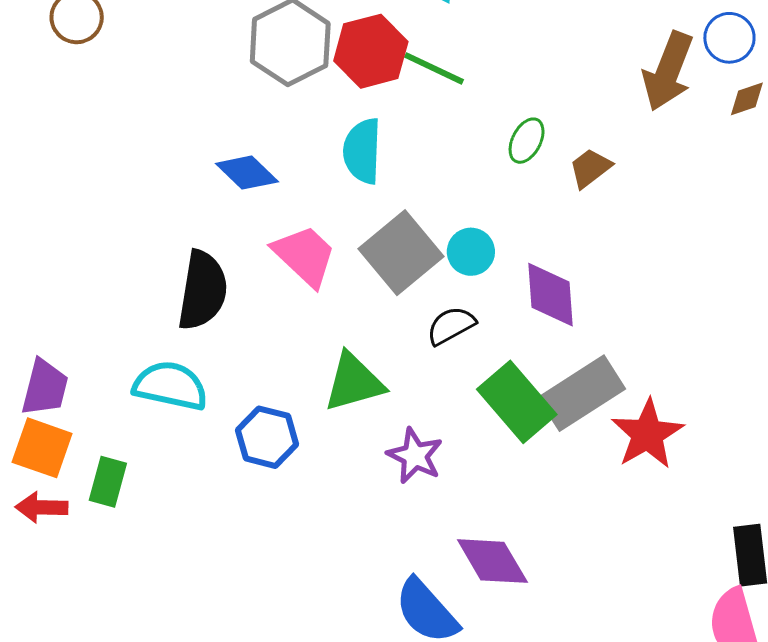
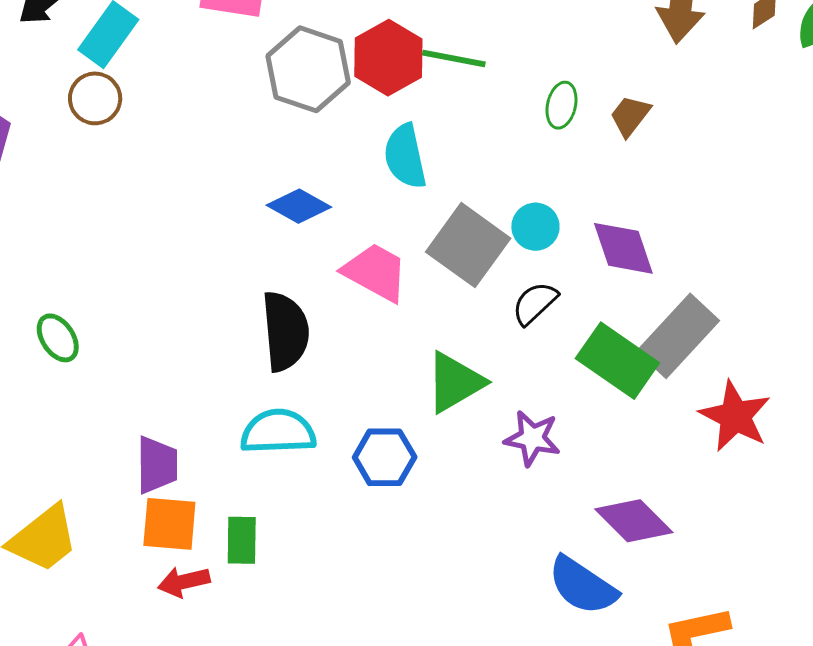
red star: (647, 434) -> (735, 416), moved

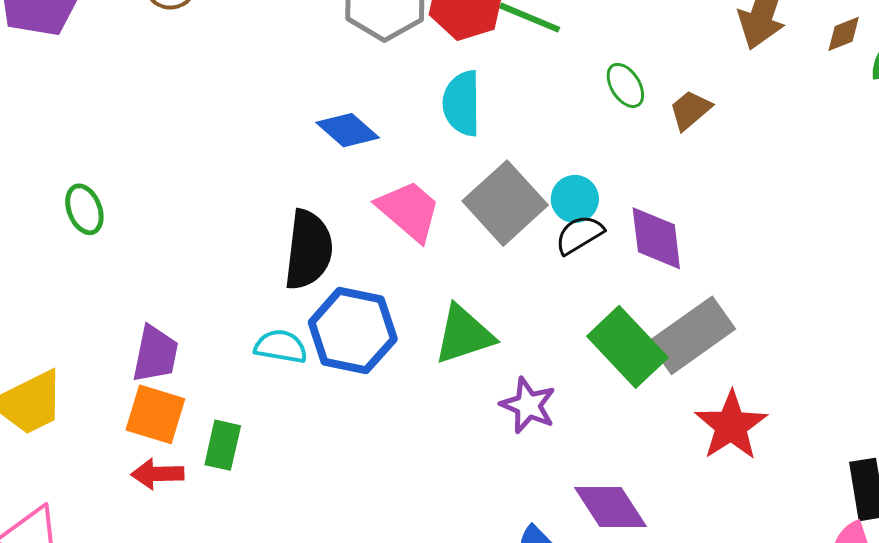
green ellipse: (562, 105) -> (625, 85), turned -57
black semicircle: (535, 303) -> (579, 235), moved
cyan semicircle: (278, 432) -> (281, 346), size x0.7
blue hexagon: (385, 457) -> (353, 331), moved, size x1.4

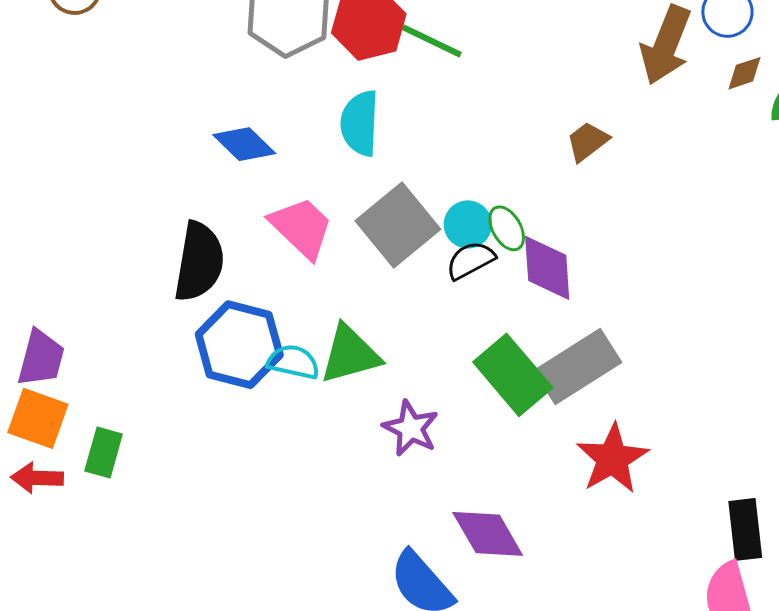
green ellipse: (625, 85) -> (507, 228), moved
cyan semicircle: (281, 346) -> (293, 362), moved

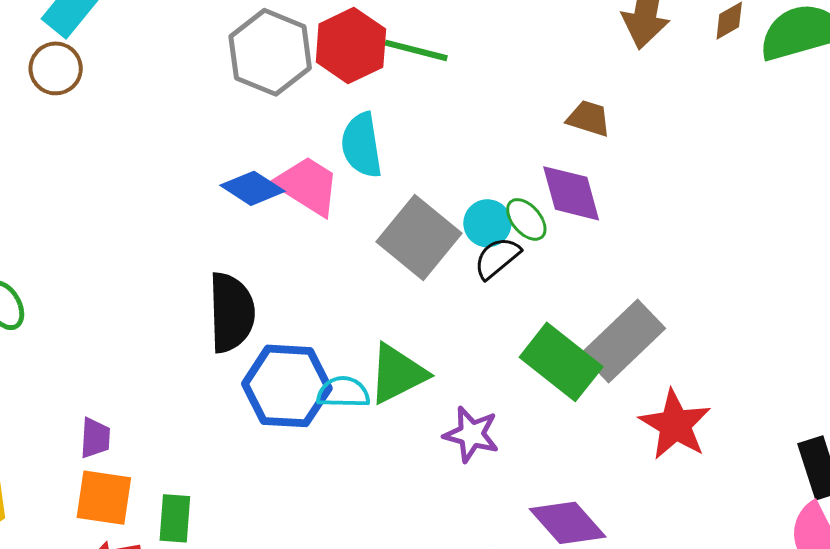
brown trapezoid: (588, 141) -> (589, 118), turned 66
pink trapezoid: (301, 228) -> (307, 186), moved
purple diamond: (547, 268) -> (571, 193), moved
purple trapezoid: (41, 358) -> (95, 438), size x0.7

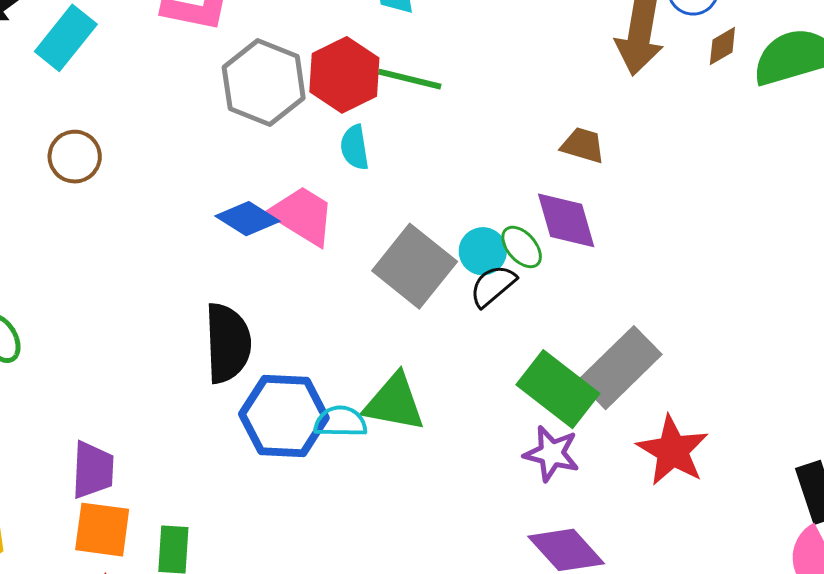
brown circle: (56, 68) -> (75, 157), moved
cyan semicircle: (362, 145) -> (355, 147), moved, size x0.7
green triangle: (397, 374) -> (394, 403), turned 38
purple star: (471, 434) -> (552, 454), moved
purple trapezoid: (95, 438) -> (93, 470), size x1.4

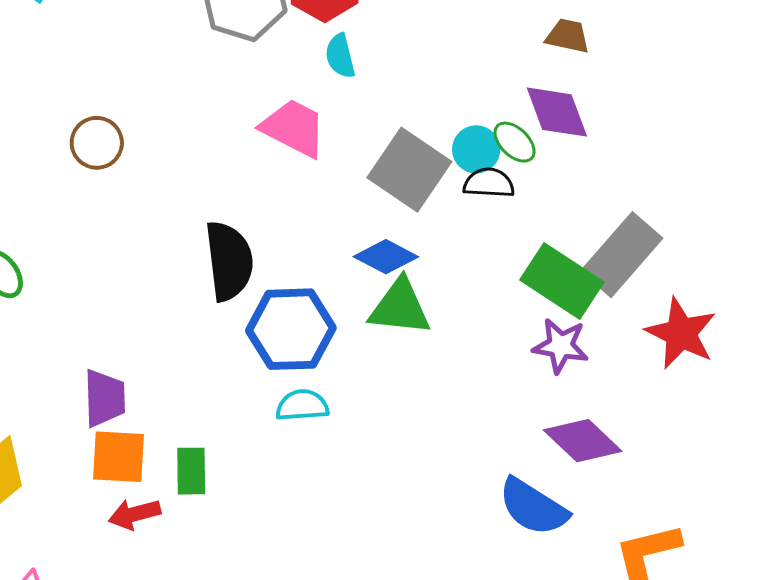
brown circle: (75, 157) -> (97, 143), moved
blue diamond: (248, 219) -> (386, 257), moved
black semicircle: (493, 286) -> (489, 183), turned 48
cyan semicircle: (340, 422) -> (302, 405), moved

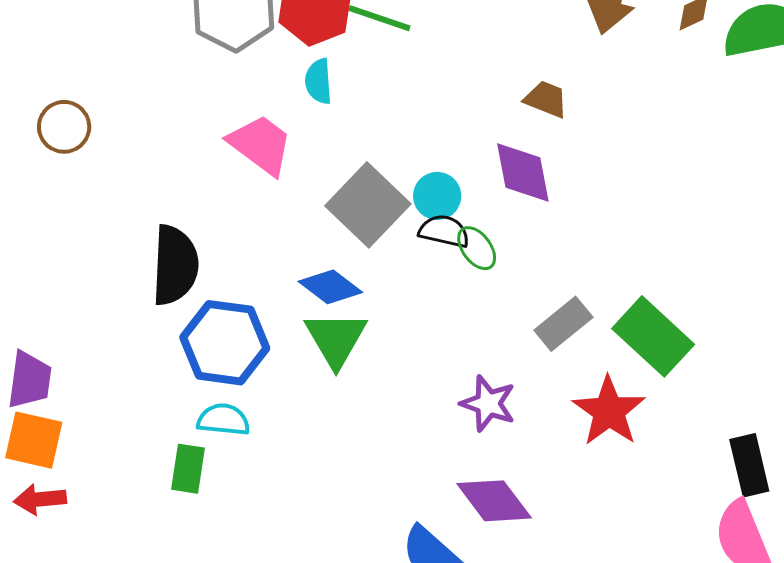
green ellipse: (515, 142) -> (477, 248), moved
gray rectangle: (622, 255) -> (563, 324), size x0.7
green rectangle: (562, 281) -> (653, 336), moved
green triangle: (400, 307) -> (336, 339), turned 44
green rectangle: (191, 471) -> (188, 469), moved

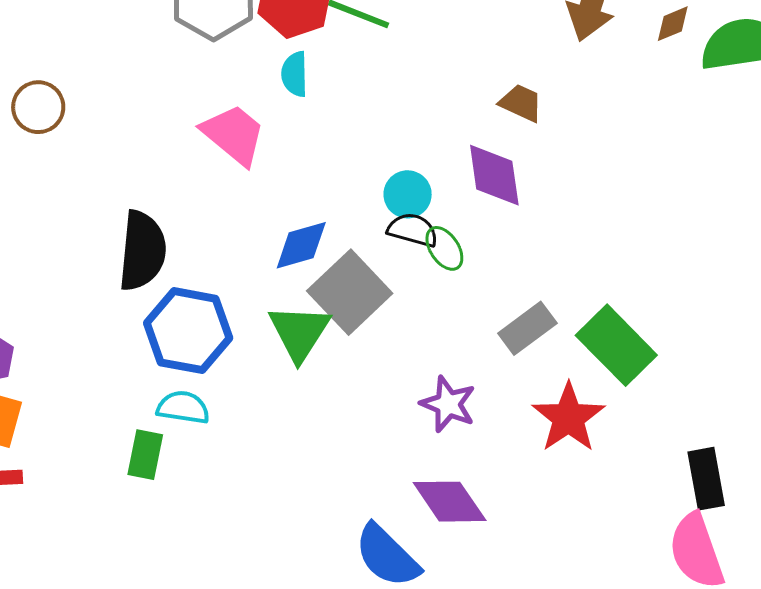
gray square: (368, 205) -> (350, 292), moved
blue diamond: (330, 287) -> (301, 245), moved, turned -56

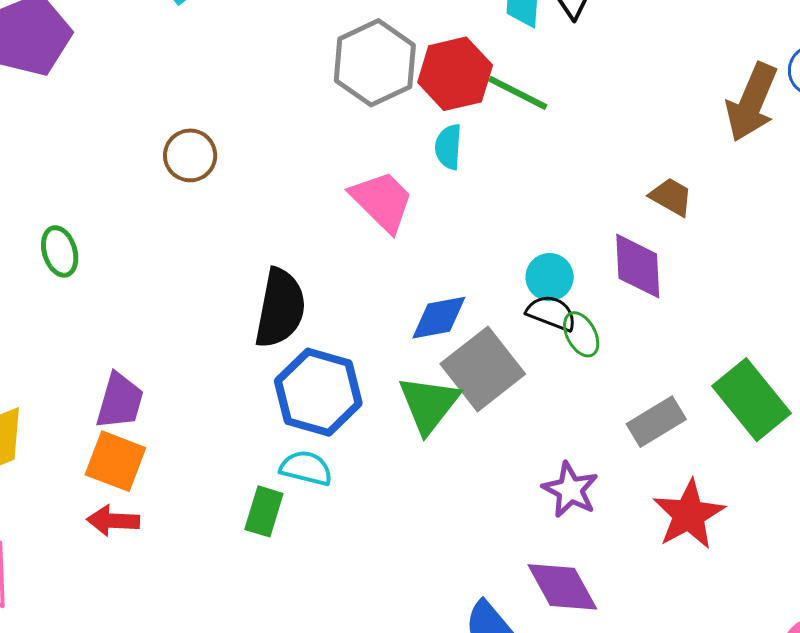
green rectangle: (616, 345) -> (751, 400), moved

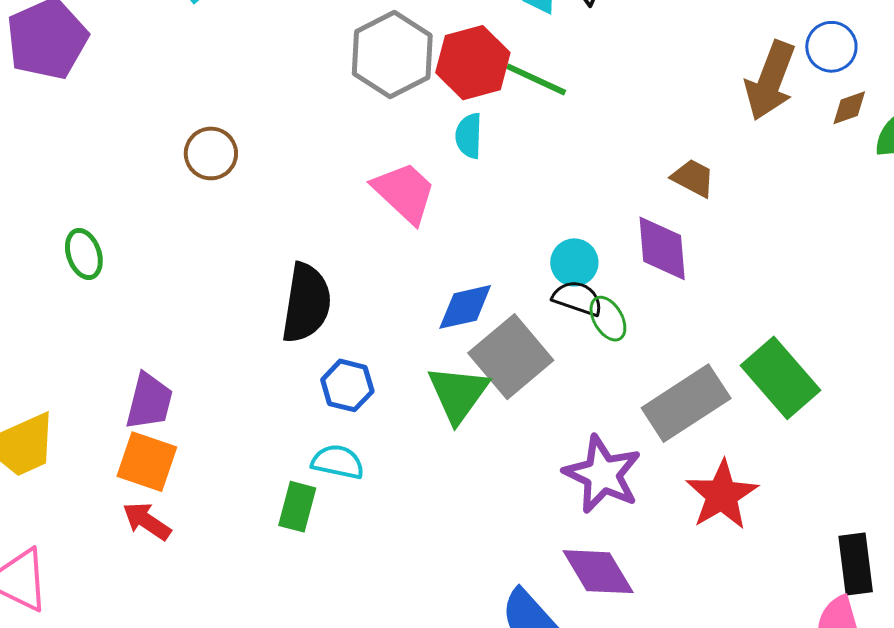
blue hexagon: (318, 392) -> (347, 385), size x0.6
gray rectangle: (656, 422) -> (686, 403), size x1.5
purple star: (570, 490) -> (603, 474), size x1.4
red arrow: (113, 521) -> (147, 521), turned 33

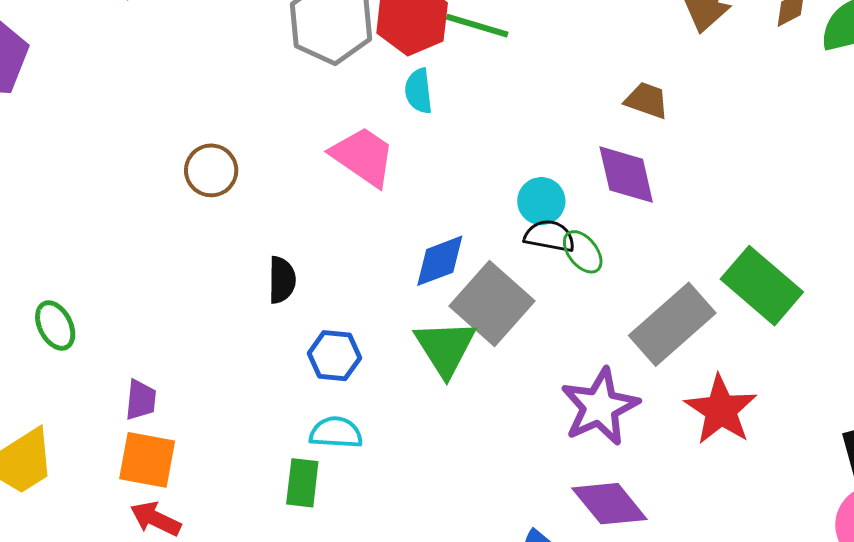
brown circle: (211, 153) -> (211, 170), moved
green ellipse: (84, 254) -> (55, 326), moved
black semicircle: (306, 303) -> (282, 280), size x0.6
purple trapezoid: (149, 401) -> (141, 400), size x0.7
purple star: (603, 474) -> (600, 407), turned 30

